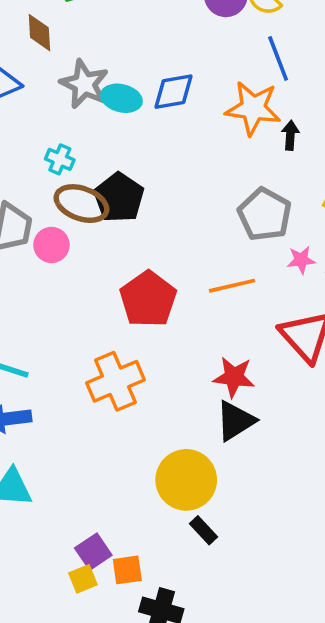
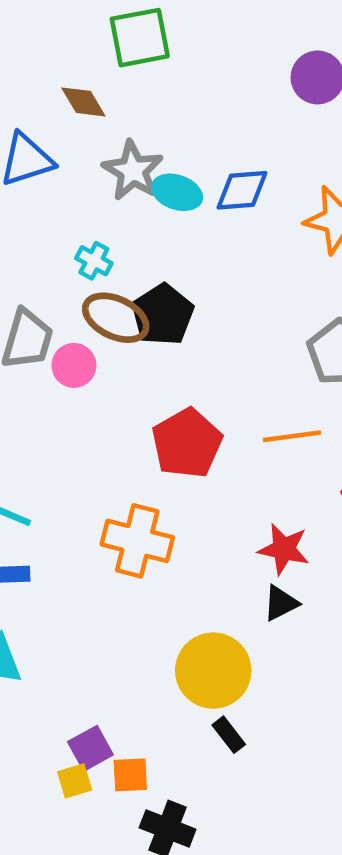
brown diamond: (39, 33) -> (83, 102), turned -33
orange cross: (115, 381) -> (137, 541), turned 32
black triangle: (235, 421) -> (281, 603), size x0.7

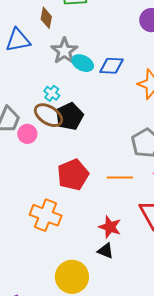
brown diamond: (83, 102) -> (46, 18), turned 35
cyan cross: (94, 261) -> (52, 93), moved
black triangle: (281, 603) -> (106, 251), turned 42

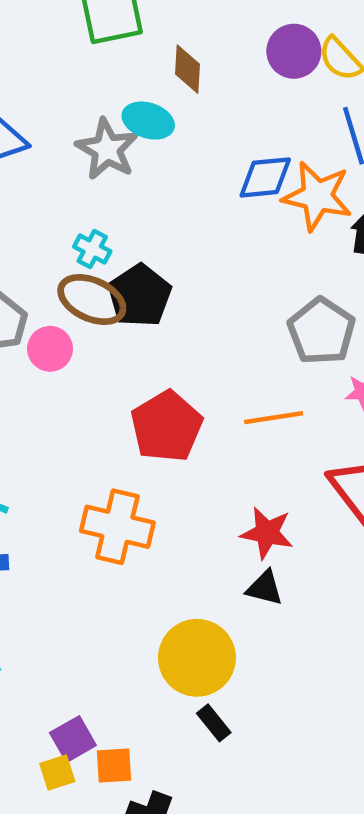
brown diamond: (46, 18) -> (188, 69), moved
cyan ellipse: (83, 63) -> (148, 121), moved
blue diamond: (112, 66) -> (265, 177), moved

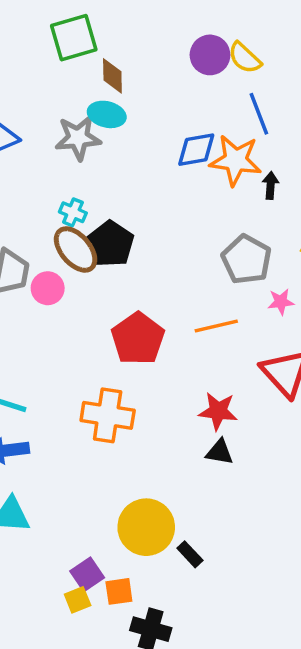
brown diamond: (188, 69) -> (112, 76), moved
gray star: (107, 149) -> (78, 138), turned -30
brown ellipse: (92, 299) -> (76, 249), turned 30
yellow circle: (197, 658) -> (146, 527), moved

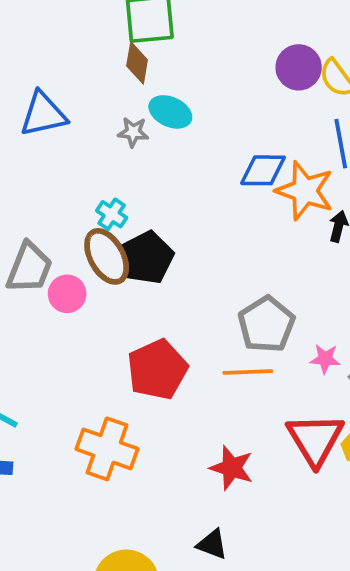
brown diamond: (112, 76) -> (137, 63), moved
gray star: (78, 138) -> (133, 132), size x0.6
gray pentagon: (247, 259) -> (266, 324), moved
black triangle: (220, 452) -> (212, 544), moved

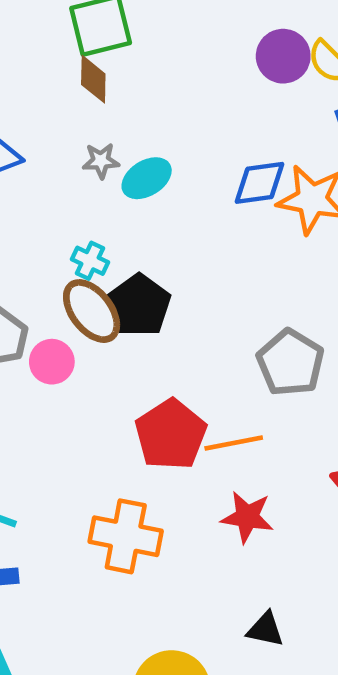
cyan ellipse: (170, 112) -> (147, 178), moved, turned -48
orange line: (248, 372) -> (234, 443), moved
red star: (232, 468) -> (247, 517), moved

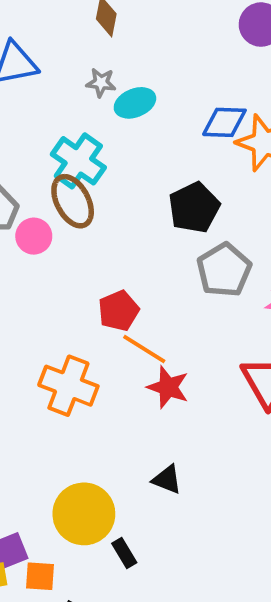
cyan cross: (90, 261) -> (78, 161), size x1.8
black pentagon: (139, 305) -> (194, 208), moved
red pentagon: (171, 434) -> (119, 311), size x0.7
orange line: (234, 443) -> (144, 349), moved, turned 33

